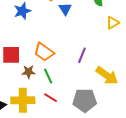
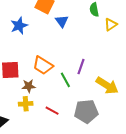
yellow triangle: (113, 23) -> (111, 24), moved
green line: (48, 76) -> (65, 80), moved
yellow cross: (23, 100) -> (26, 104), moved, size x0.6

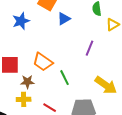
blue triangle: (62, 21) -> (64, 19), turned 32
purple line: (81, 67) -> (90, 48), moved

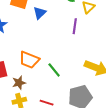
purple line: (90, 48) -> (75, 26), moved

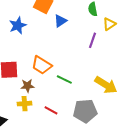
green line: (54, 70) -> (64, 80), turned -35

